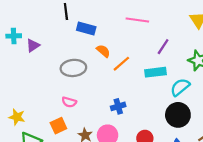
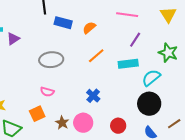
pink line: (137, 20) -> (127, 15), moved
orange semicircle: (103, 51) -> (89, 28), moved, turned -80
blue cross: (118, 106) -> (93, 96), turned -32

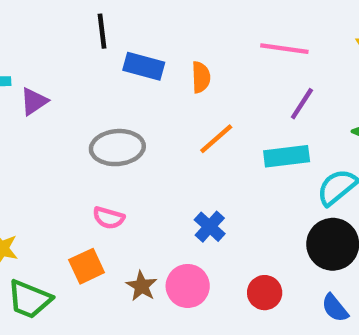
orange semicircle: (89, 28) -> (201, 77), turned 128

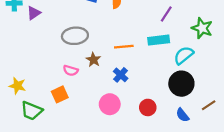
orange line: (216, 139) -> (124, 47), moved, turned 36
brown star: (142, 286) -> (93, 60), moved

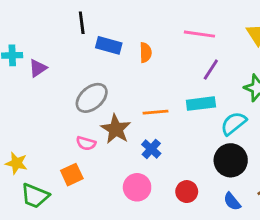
gray ellipse: (75, 36) -> (92, 98), turned -35
brown star: (93, 60) -> (116, 129), size x1.5

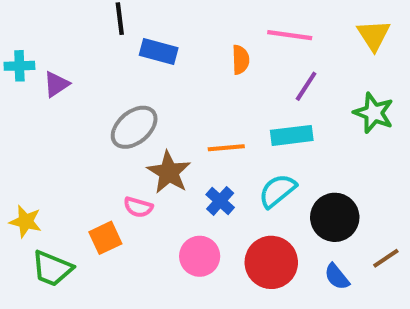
orange semicircle: (146, 52) -> (241, 60), moved
cyan semicircle: (234, 123) -> (277, 191), moved
pink semicircle: (86, 143) -> (138, 207), moved
red circle: (187, 192) -> (271, 262), size x1.6

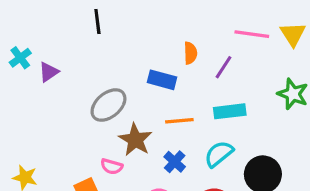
pink line: (290, 35) -> (252, 34), moved
blue rectangle: (159, 51) -> (162, 80), moved
cyan cross: (19, 66) -> (20, 58), turned -35
purple line: (306, 86) -> (223, 67), moved

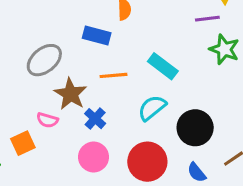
purple line: (223, 67) -> (207, 19), moved, turned 50
cyan rectangle: (230, 111) -> (163, 66), turned 44
blue cross: (175, 162) -> (95, 119), moved

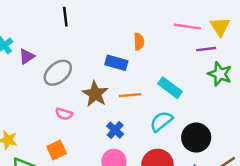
gray ellipse: (44, 60) -> (58, 73), moved
brown star: (70, 94) -> (95, 94), moved
pink semicircle: (47, 120) -> (64, 114), moved

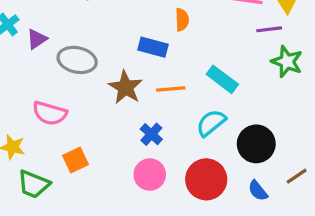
gray ellipse: (58, 73) -> (77, 60), turned 52
pink semicircle: (64, 114) -> (50, 113), moved, size x1.5

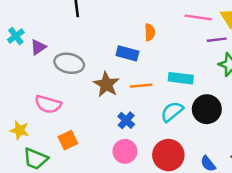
cyan rectangle: (222, 79) -> (181, 78), turned -30
black circle: (256, 144) -> (207, 109), moved

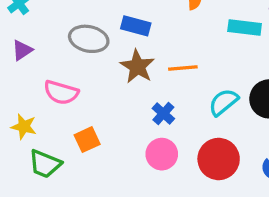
purple triangle: (38, 47) -> (22, 50), moved
blue rectangle: (127, 53) -> (136, 26), moved
cyan rectangle: (181, 78) -> (245, 27), moved

